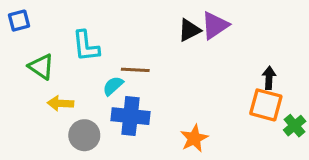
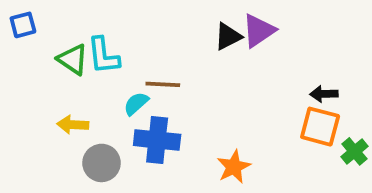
green triangle: (41, 67) -> (73, 59), moved
black arrow: (269, 78) -> (324, 94), turned -95

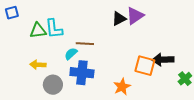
green triangle: (73, 59) -> (38, 31), turned -42
black arrow: (324, 94) -> (163, 60), moved, size x1.5
orange square: (320, 127) -> (145, 66), moved

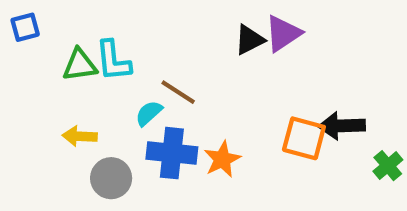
brown line: (85, 44) -> (178, 92), turned 30
orange star: (122, 87) -> (222, 159), moved

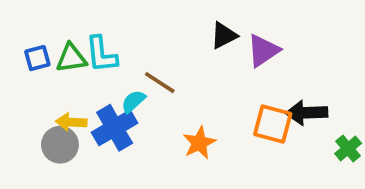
blue square: (25, 27) -> (37, 58), moved
purple triangle: (283, 34) -> (263, 51), moved
blue cross: (172, 153) -> (115, 128), moved, turned -36
gray circle: (111, 178) -> (60, 145), moved

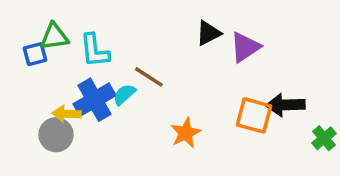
green triangle: (71, 58) -> (54, 37), moved
blue cross: (115, 128) -> (95, 100), moved

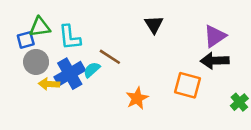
black triangle: (208, 33) -> (154, 24), turned -36
purple triangle: (245, 47) -> (215, 36), moved
black arrow: (285, 105) -> (215, 61), moved
gray circle: (56, 135) -> (36, 62), moved

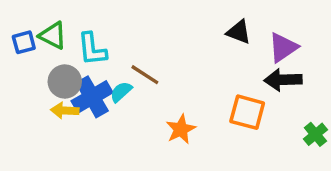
black triangle: (154, 24) -> (239, 32), moved, turned -36
green triangle: (40, 27) -> (53, 35), turned 35
blue square: (26, 40) -> (24, 42), moved
gray circle: (36, 62) -> (65, 82), moved

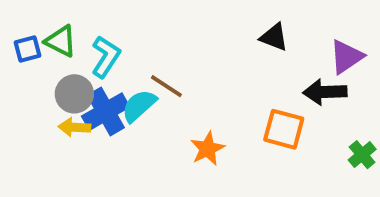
purple triangle: (283, 47) -> (346, 57), moved
cyan L-shape: (92, 49) -> (106, 57), turned -141
cyan semicircle: (121, 92) -> (139, 106), size x1.4

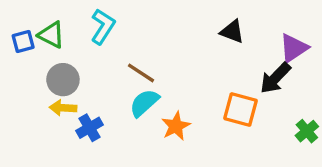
cyan L-shape: (106, 57) -> (103, 27), moved
black arrow: (325, 92) -> (275, 78), turned -44
cyan semicircle: (139, 106) -> (144, 103), moved
blue cross: (106, 112) -> (90, 128), moved, size x0.7

